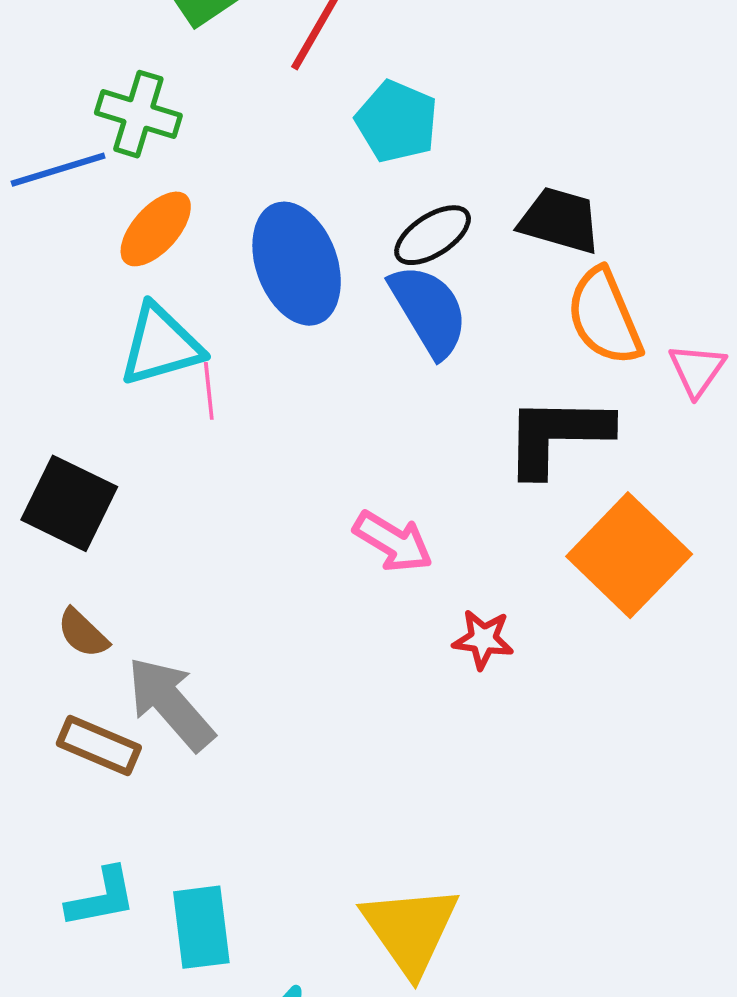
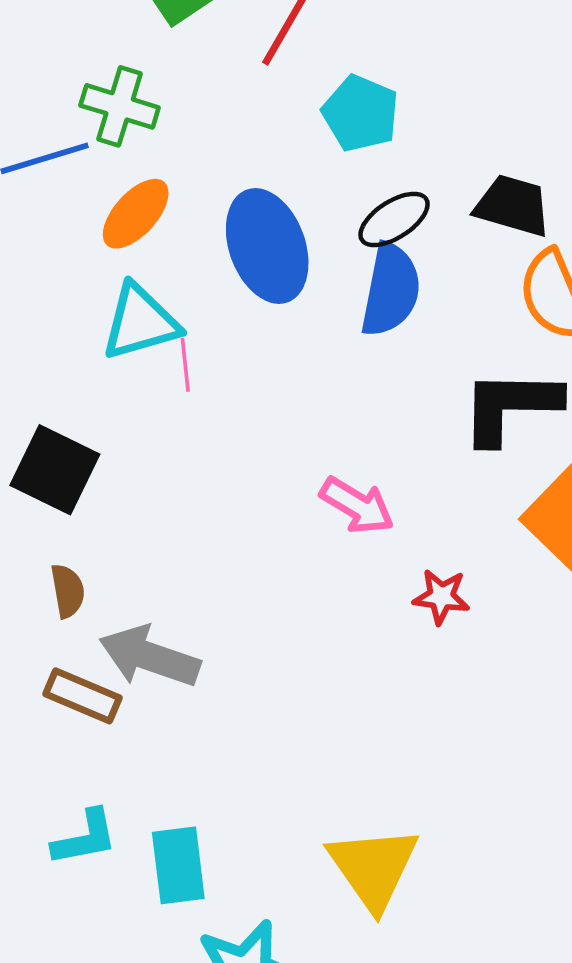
blue semicircle: (429, 311) -> (391, 290), turned 42
brown semicircle: (83, 633) -> (68, 591), turned -144
gray arrow: (171, 704) -> (150, 657), turned -30

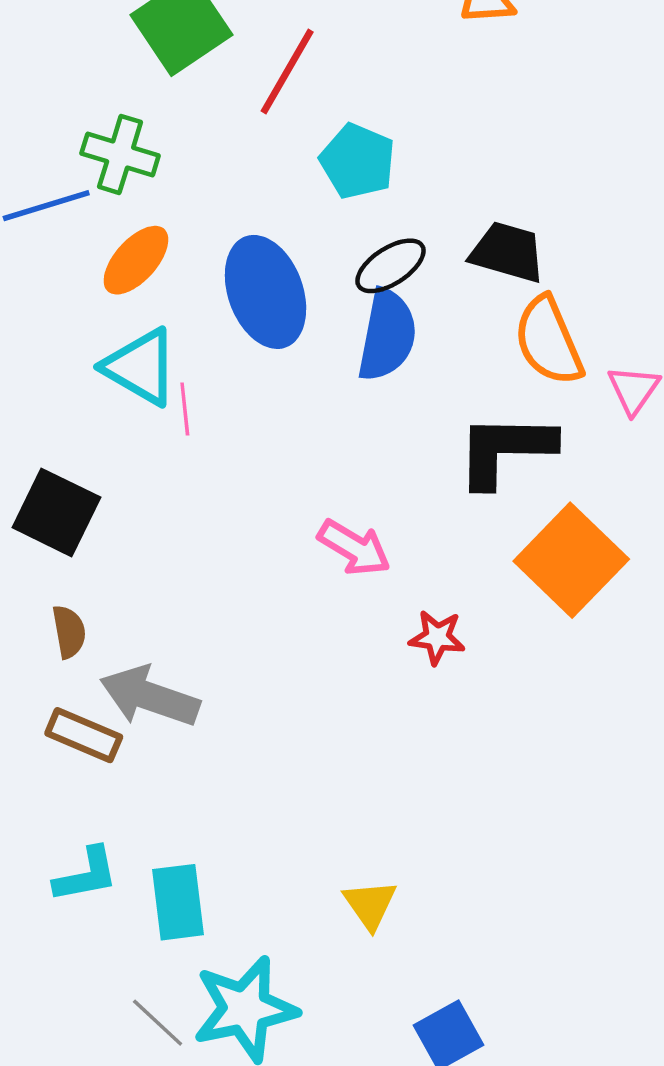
cyan triangle: (140, 322) -> (141, 367), turned 46
yellow triangle: (373, 868) -> (370, 904), size x0.6

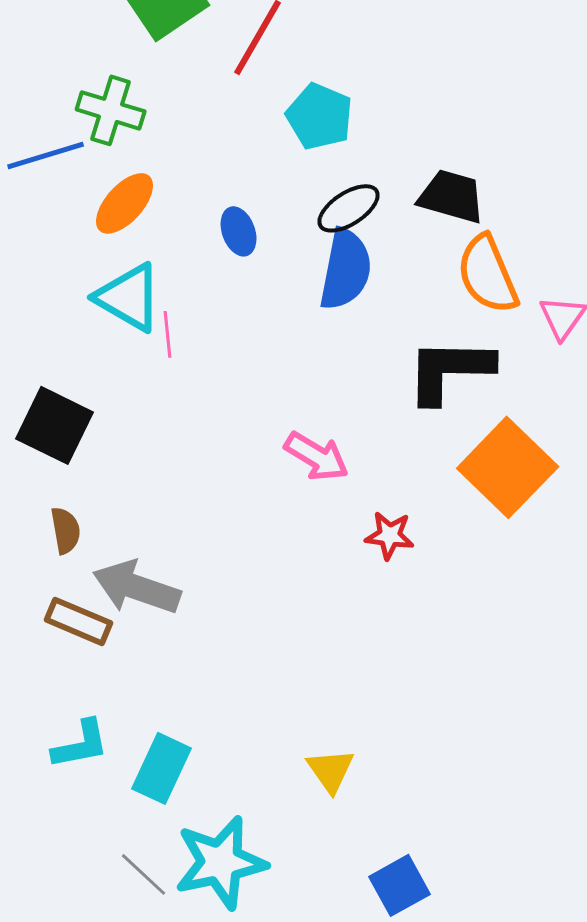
blue ellipse: (266, 292) -> (239, 231), size x0.5
cyan rectangle: (178, 902) -> (162, 768), turned 32

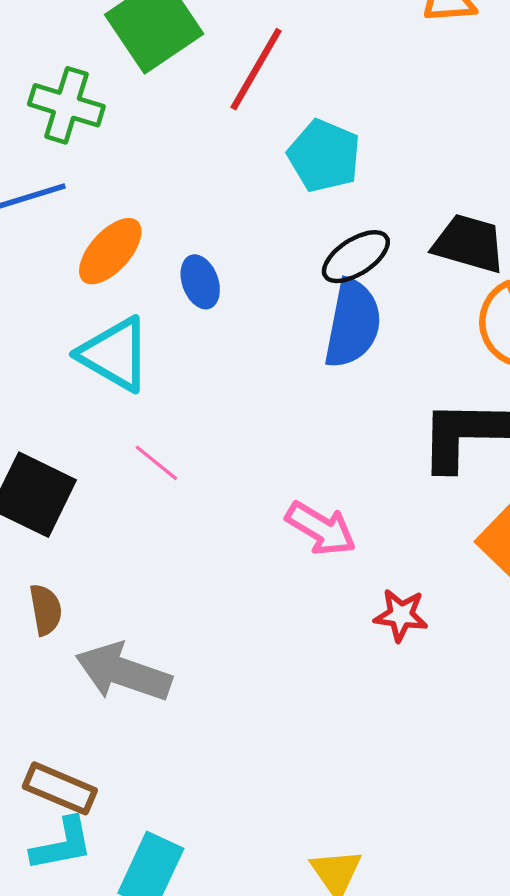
green cross: (111, 110) -> (66, 105), moved
blue ellipse: (239, 231) -> (200, 282), moved
pink line: (168, 334) -> (156, 463), moved, turned -45
brown rectangle: (79, 621) -> (60, 788), moved

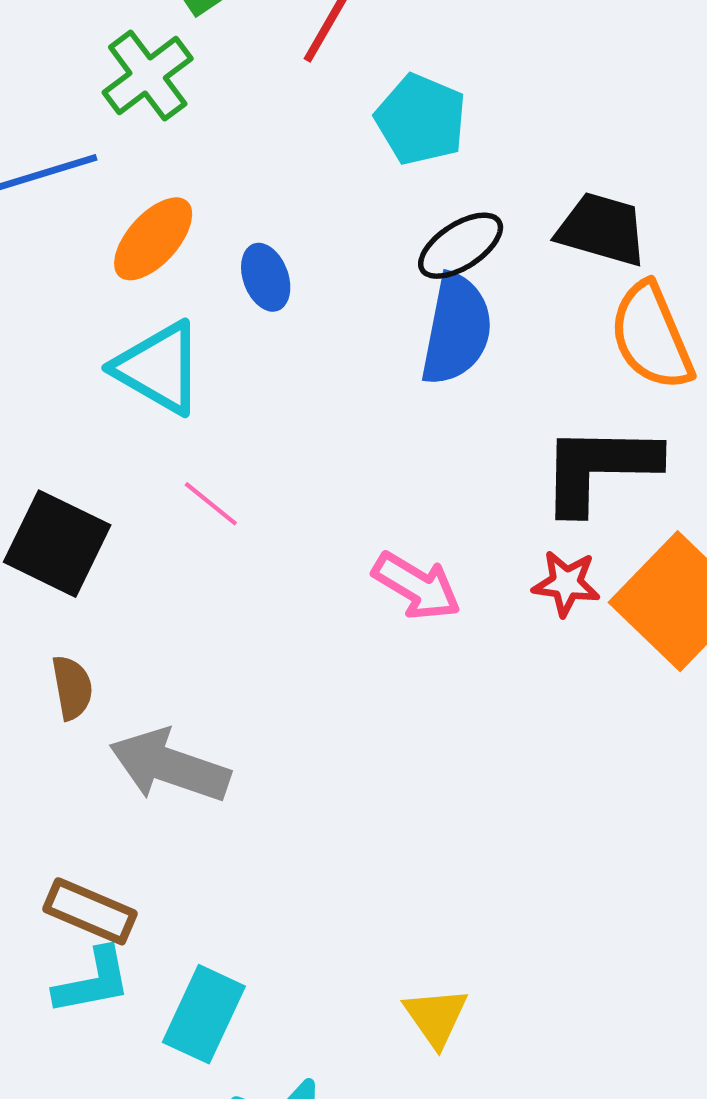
green cross: (66, 105) -> (148, 76), moved, turned 36
red star: (401, 615) -> (566, 583), moved

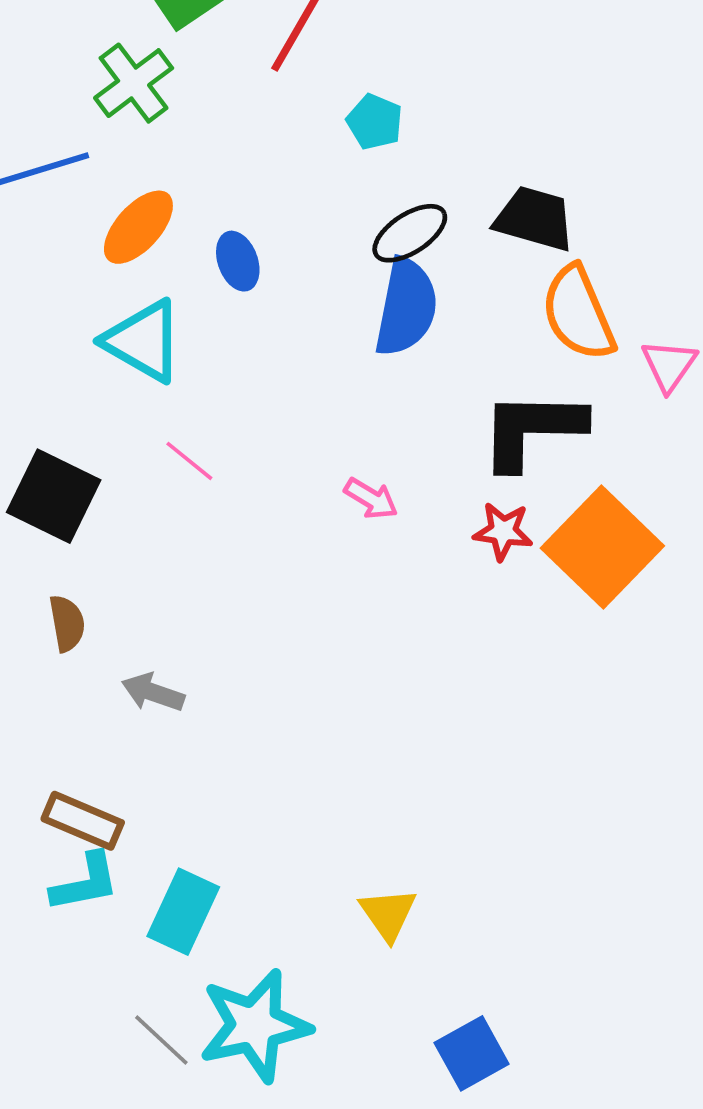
cyan pentagon: (421, 119) -> (375, 122), size x0.7
pink arrow: (417, 586) -> (371, 499), moved, size x0.7
gray arrow: (170, 766) -> (153, 692), size x0.6

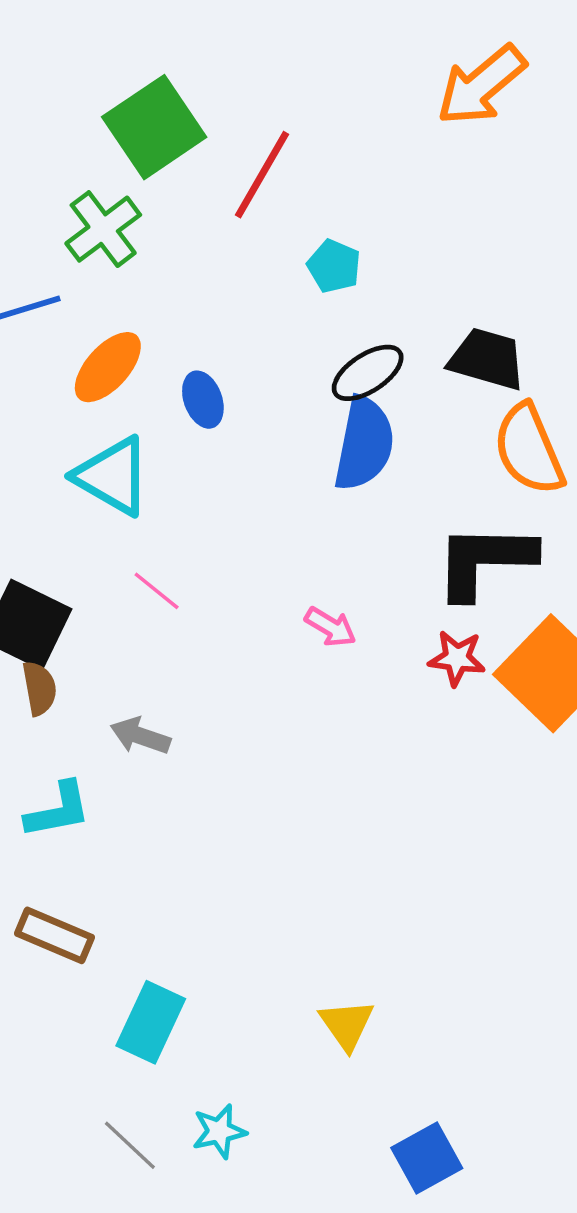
brown semicircle: (67, 623) -> (39, 688), moved
gray arrow: (153, 692) -> (140, 736), moved
cyan L-shape: (85, 883) -> (58, 810), moved
cyan star: (255, 1025) -> (219, 1131), size x0.5

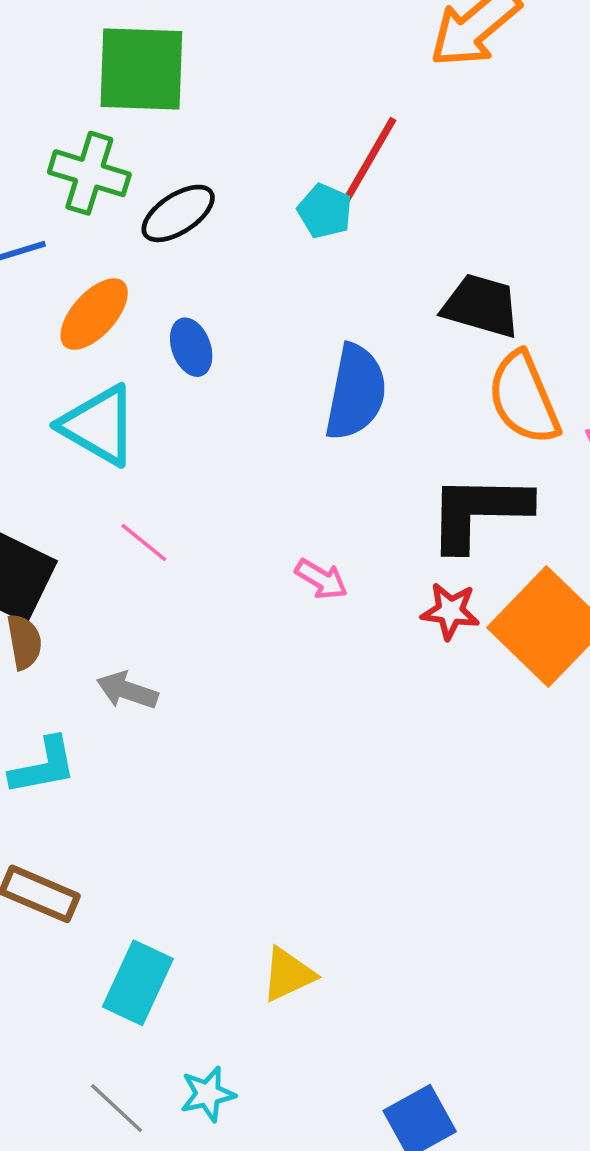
green square: (154, 127) -> (141, 69), turned 36
red line: (262, 175) -> (369, 161), moved
green cross: (103, 229) -> (89, 173), turned -36
black ellipse: (368, 373) -> (178, 213), moved
yellow triangle: (347, 1025) -> (288, 974), moved, turned 40

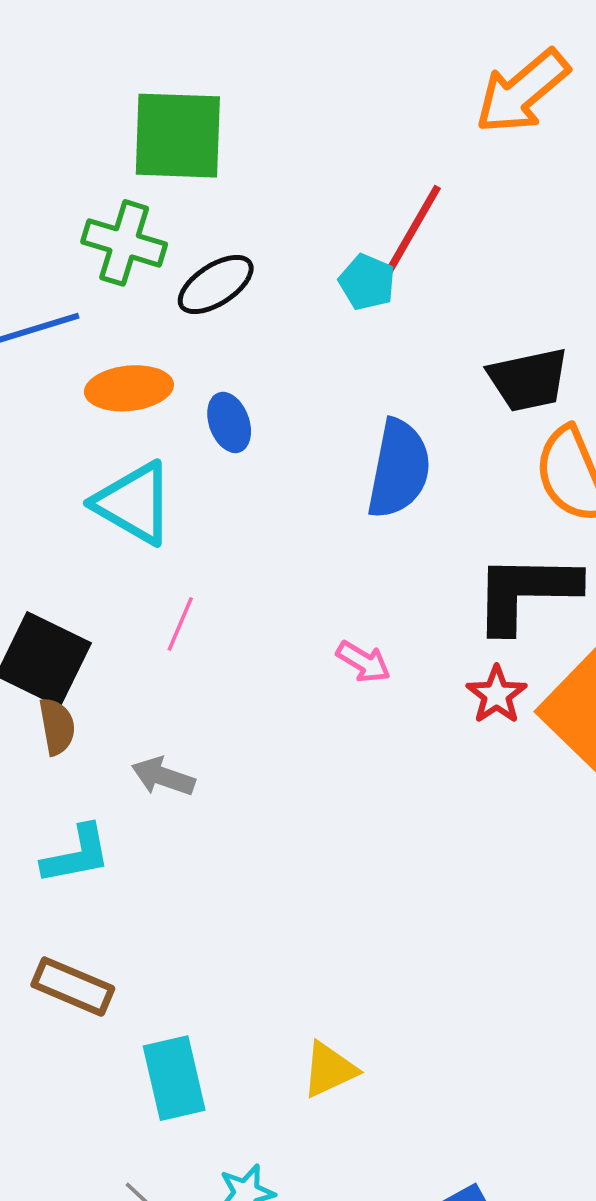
black trapezoid: (481, 306) -> (528, 380), turned 152
orange ellipse: (94, 314) -> (129, 388), turned 42
pink line: (144, 542) -> (180, 624), turned 74
red star: (450, 611) -> (497, 695), turned 30
cyan rectangle: (138, 983) -> (174, 1078), turned -38

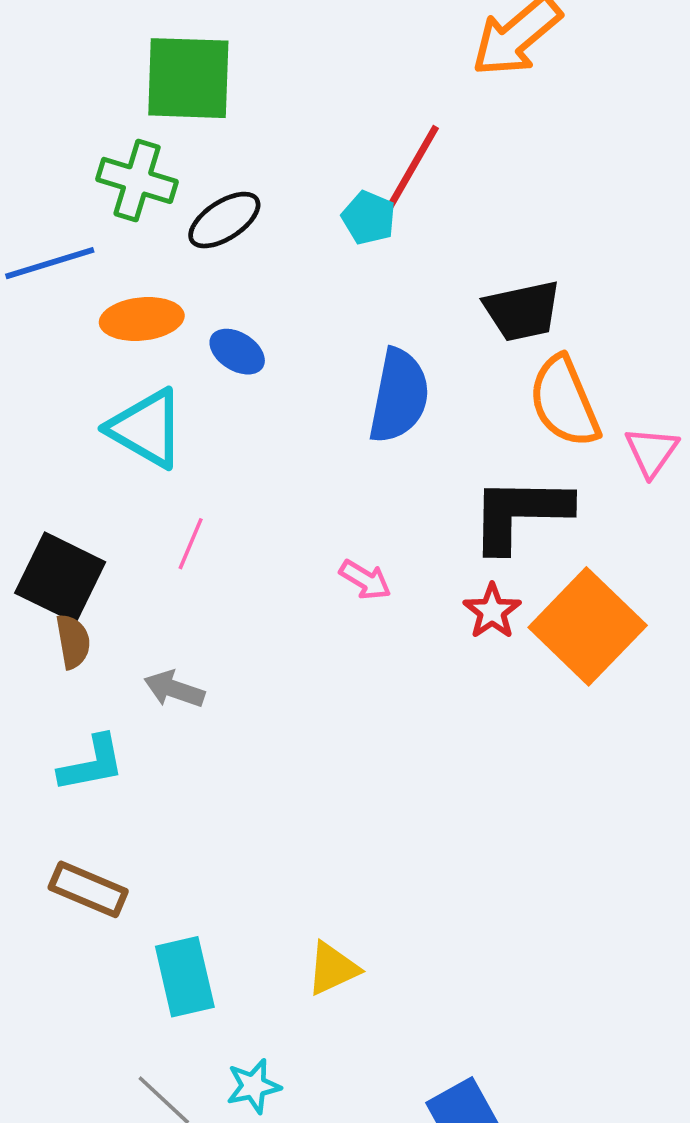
blue ellipse: (229, 422) -> (237, 352), turned -38

